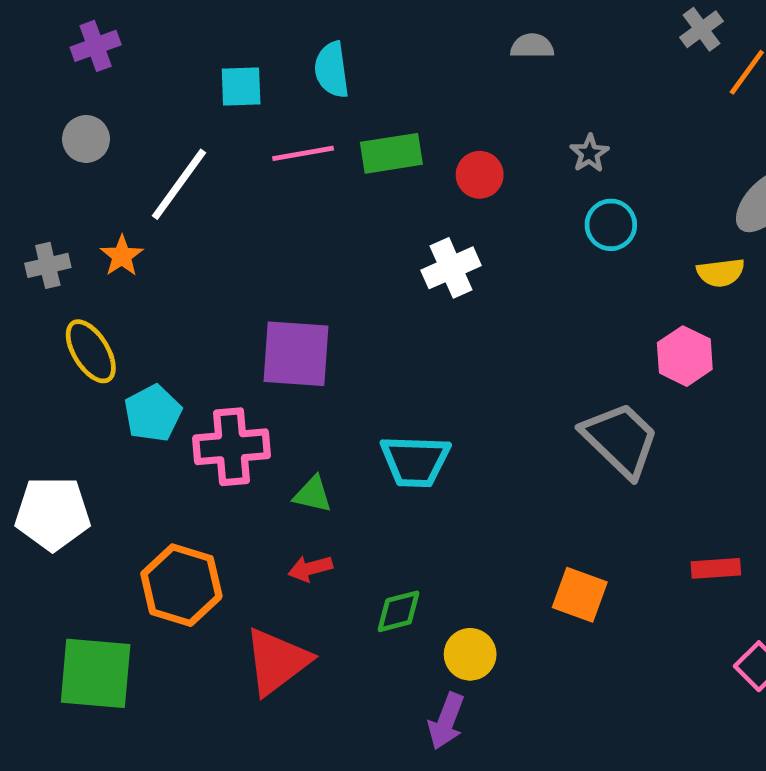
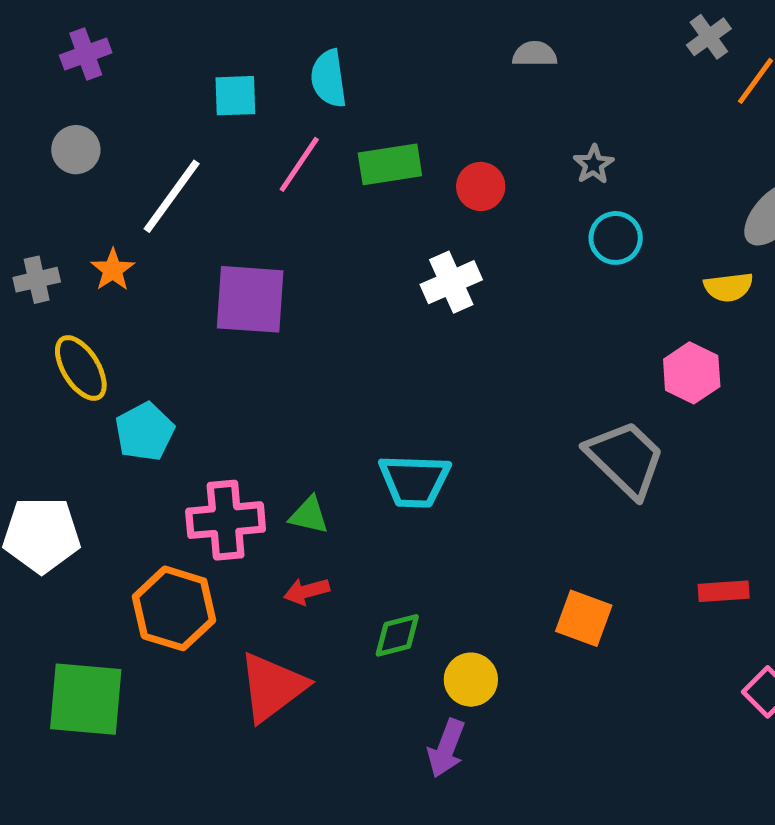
pink line: (303, 153) -> (299, 164), turned -46
purple square: (296, 354) -> (250, 299), moved
pink cross: (232, 447) -> (226, 520), moved

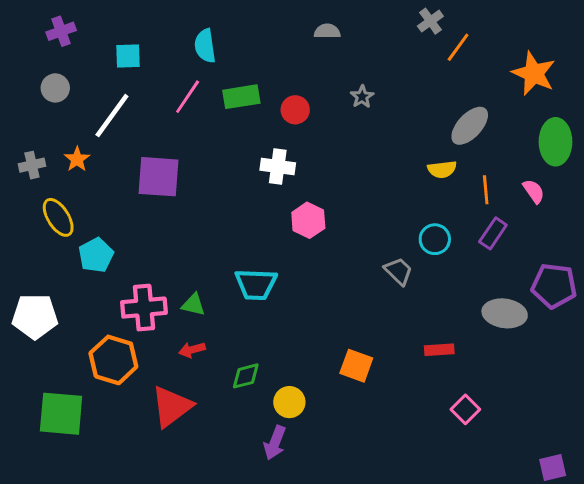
cyan square: (235, 96) -> (128, 56), moved
cyan circle: (616, 238) -> (435, 239), moved
white cross: (451, 282) -> (278, 166), turned 32
pink hexagon: (692, 373) -> (308, 220), moved
gray trapezoid: (625, 459) -> (398, 271), moved, size x0.6

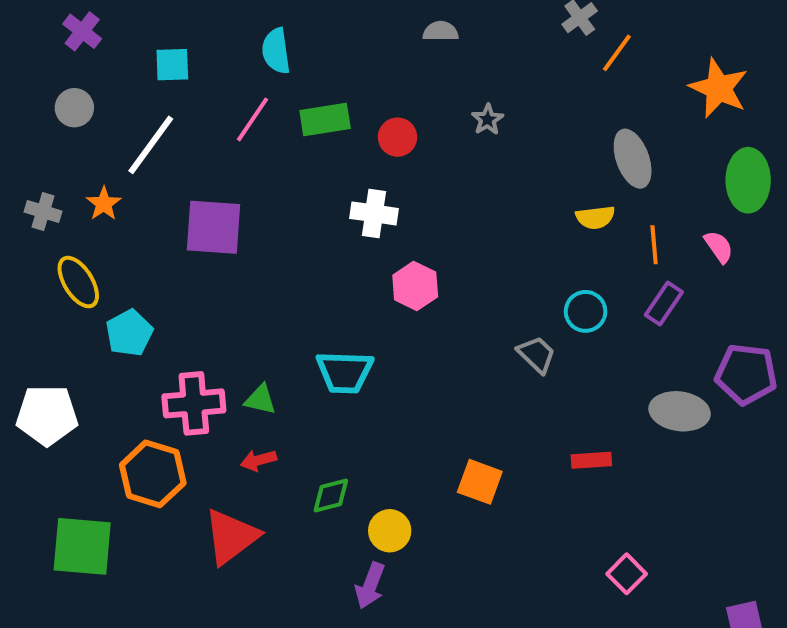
purple cross: (61, 31) -> (82, 31), turned -32
gray ellipse: (470, 126) -> (633, 159), turned -63
gray cross: (32, 165) -> (43, 212), turned 30
pink square: (465, 409) -> (627, 574), moved

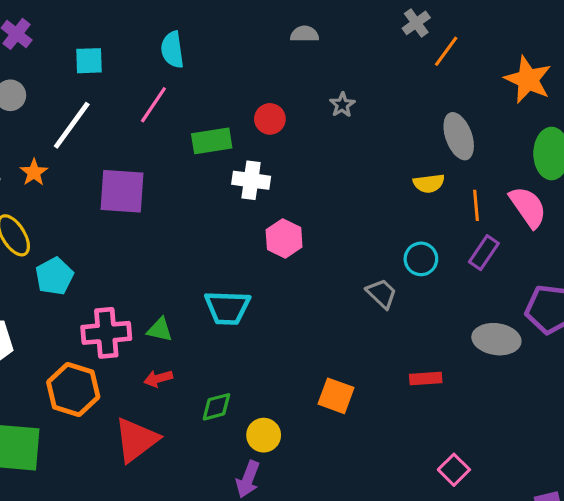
green rectangle: (325, 119) -> (212, 141), moved
pink semicircle: (719, 247) -> (528, 207), size x1.6

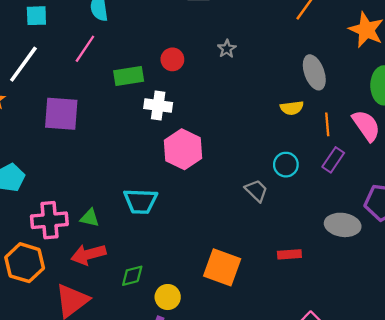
pink hexagon: (284, 238) -> (183, 149), size x1.4
red arrow: (158, 378) -> (88, 254), size x1.6
orange square: (336, 396) -> (222, 267), size x1.4

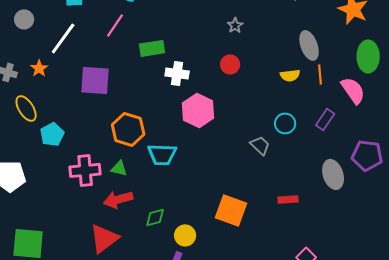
red circle: (172, 59) -> (230, 64), moved
orange line: (327, 124) -> (320, 74), moved
gray ellipse: (343, 225) -> (333, 174), turned 64
orange hexagon: (25, 263) -> (128, 129), moved

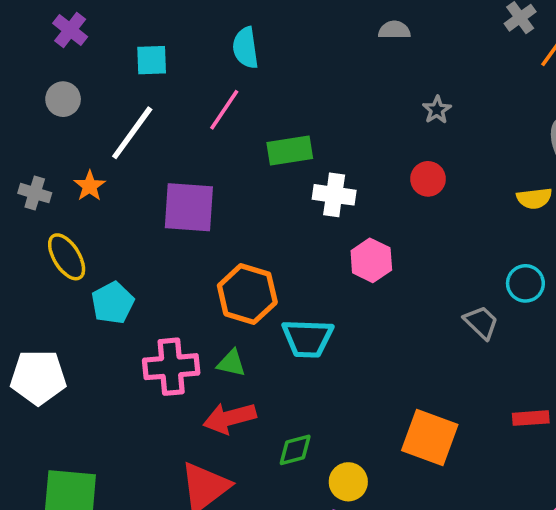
pink hexagon: (198, 110) -> (371, 260), size x0.7

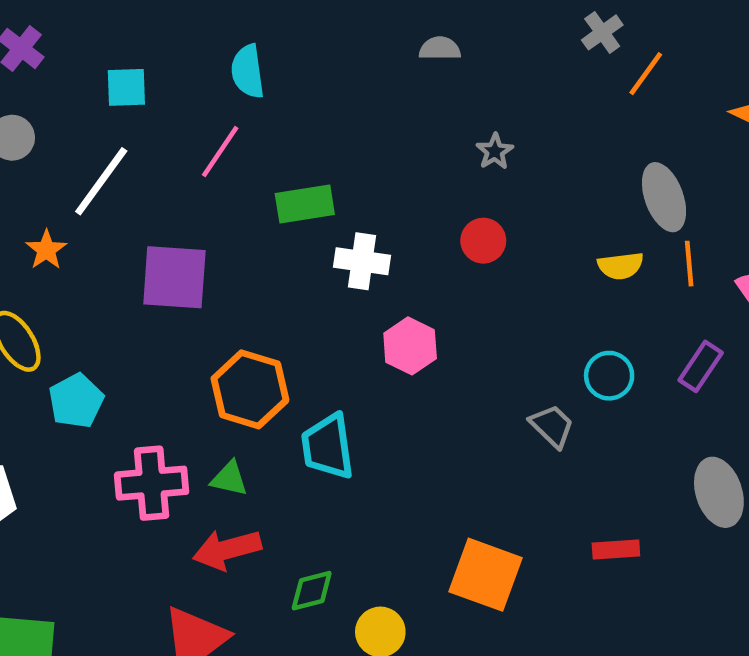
cyan trapezoid: (308, 338) -> (328, 447), turned 80

